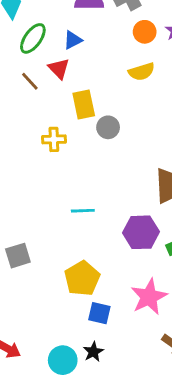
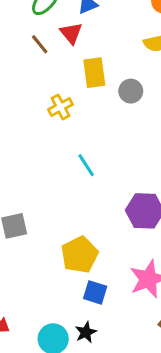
gray circle: (108, 127) -> (131, 91), moved
yellow cross: (54, 139) -> (60, 107), turned -30
cyan line: (83, 211) -> (86, 165), moved, turned 55

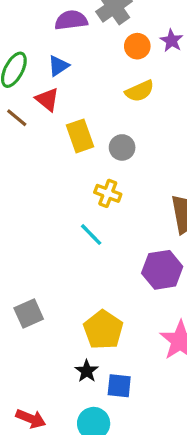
yellow cross: (60, 107) -> (108, 193), moved, turned -30
blue square: (95, 292) -> (119, 386), moved
black star: (86, 332) -> (87, 371), moved

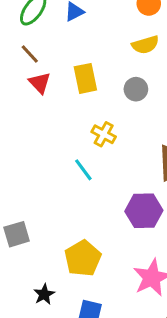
red triangle: (47, 99) -> (40, 83), moved
gray circle: (122, 147) -> (136, 89), moved
black star: (87, 371) -> (44, 294), moved

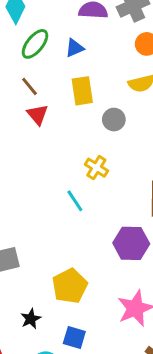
yellow rectangle: (85, 78) -> (82, 91), moved
gray circle: (136, 89) -> (114, 120), moved

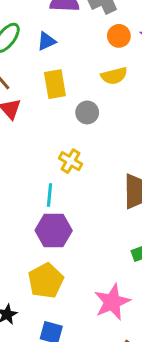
cyan line: (75, 201) -> (50, 195), turned 40
purple hexagon: (131, 243) -> (54, 230), moved

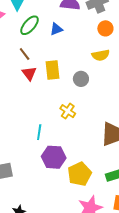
yellow rectangle: (55, 84) -> (53, 70), moved
cyan line: (50, 195) -> (39, 132), moved
yellow pentagon: (46, 281) -> (79, 174), moved

